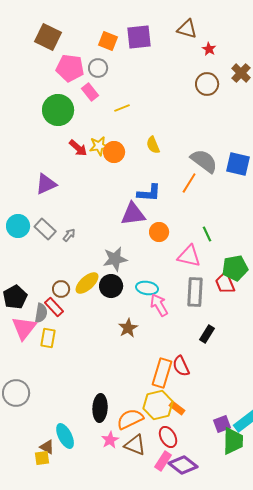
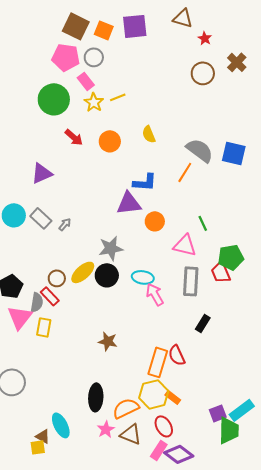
brown square: (48, 37) -> (76, 26), moved
yellow star: (99, 146) -> (94, 102), moved, turned -30
brown star: (128, 328) -> (108, 341), moved, turned -30

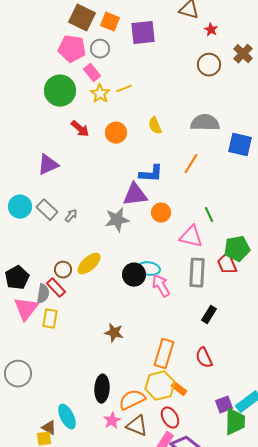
purple square: (135, 26) -> (143, 33), moved
gray semicircle: (200, 150) -> (205, 123), moved, turned -36
gray star: (111, 248) -> (117, 220), moved
black circle: (107, 275) -> (134, 275), moved
red semicircle: (177, 355) -> (204, 358), moved

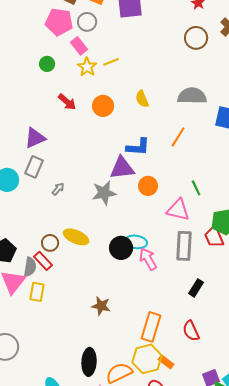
green circle: (60, 91) -> (47, 64), size x0.5
gray rectangle: (47, 210) -> (34, 167), moved, turned 70
yellow ellipse: (89, 264) -> (76, 237), turned 65

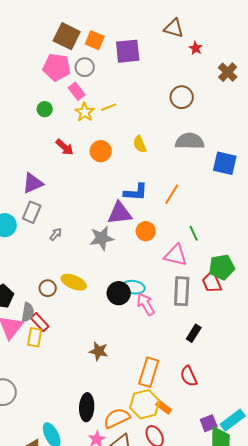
brown circle: (196, 38) -> (182, 97), moved
orange line: (178, 137) -> (172, 194), moved
red rectangle: (43, 261) -> (40, 322), moved

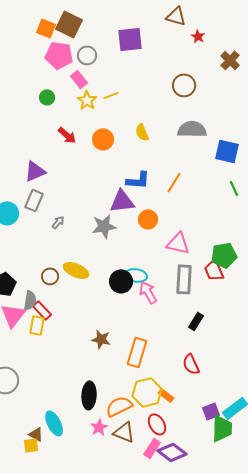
orange square: (95, 40) -> (46, 28), moved
green line: (194, 233) -> (234, 188), moved
orange rectangle: (149, 372) -> (137, 352), moved

